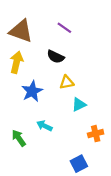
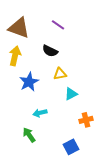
cyan arrow: (44, 126) -> (40, 113), turned -40
green arrow: (19, 138) -> (29, 135), moved

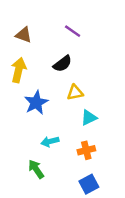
brown triangle: (19, 28) -> (24, 35), size x0.6
black semicircle: (50, 51) -> (62, 64), turned -63
orange cross: (86, 120) -> (86, 150), moved

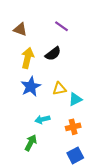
yellow arrow: (19, 70) -> (28, 58), moved
yellow triangle: (75, 93) -> (59, 89), moved
green arrow: (36, 169) -> (31, 143), turned 63

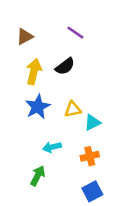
brown triangle: (20, 29) -> (25, 36), turned -48

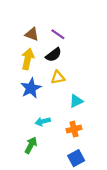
purple line: (75, 33) -> (58, 34), moved
brown triangle: (25, 36) -> (32, 34), moved, turned 48
yellow triangle: (73, 109) -> (58, 77), moved

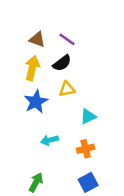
green arrow: (31, 145) -> (36, 182), moved

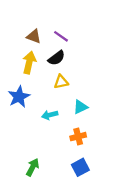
blue star: (36, 102) -> (19, 97), moved
cyan arrow: (50, 140) -> (50, 115), moved

